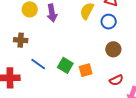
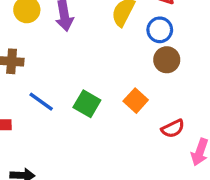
brown circle: (113, 49) -> (167, 60), moved
orange square: (86, 70) -> (136, 101), moved, turned -32

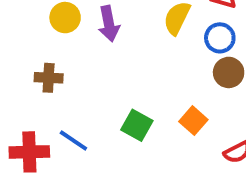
blue line: (41, 102) -> (73, 140), moved

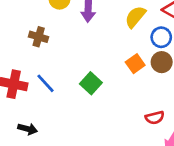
orange square: (193, 121) -> (135, 64), moved

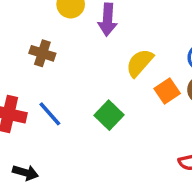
yellow semicircle: (135, 17) -> (140, 63), moved

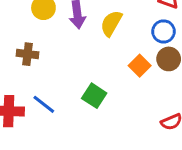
yellow semicircle: (140, 63) -> (111, 23), moved

